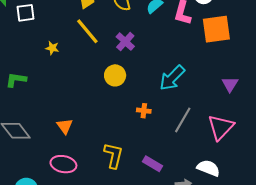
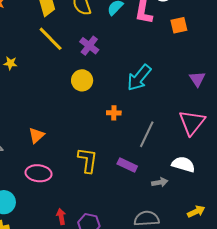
orange square: (216, 29) -> (179, 25), size x0.6
yellow star: (52, 48) -> (10, 63), moved
gray line: (183, 120) -> (147, 134), moved
orange triangle: (65, 126) -> (36, 135), turned 30

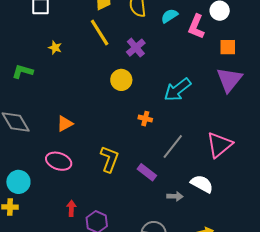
purple triangle: (197, 79) -> (229, 80), moved, size x1.6

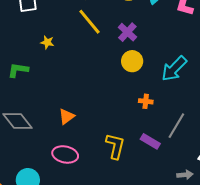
yellow circle: (121, 80) -> (132, 61), moved
purple rectangle: (147, 172) -> (150, 141), moved

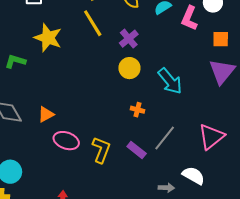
yellow star: (47, 42) -> (48, 38), size x2.0
cyan arrow: (174, 69) -> (170, 81), turned -92
orange triangle: (67, 117) -> (46, 114), moved
pink ellipse: (65, 154) -> (66, 141), moved

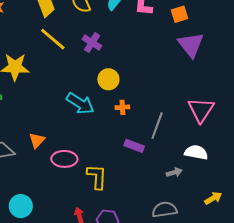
yellow circle: (129, 68) -> (108, 79), moved
cyan arrow: (170, 81) -> (80, 103), moved
yellow L-shape: (101, 150) -> (97, 177), moved

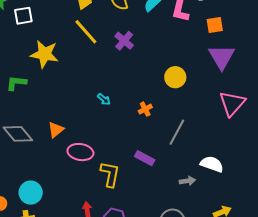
yellow circle: (108, 79) -> (175, 77), moved
cyan arrow: (80, 103) -> (104, 99), size x0.5
orange cross: (122, 107) -> (145, 109), turned -32
pink triangle: (201, 110) -> (232, 104), moved
purple rectangle: (134, 146) -> (145, 158), moved

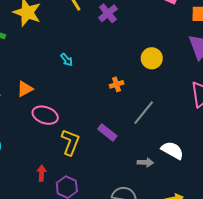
cyan arrow: (104, 99) -> (67, 60), moved

